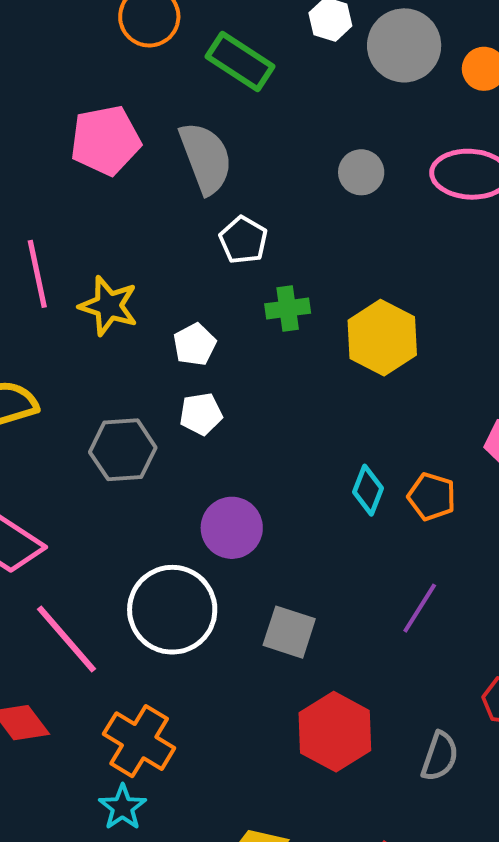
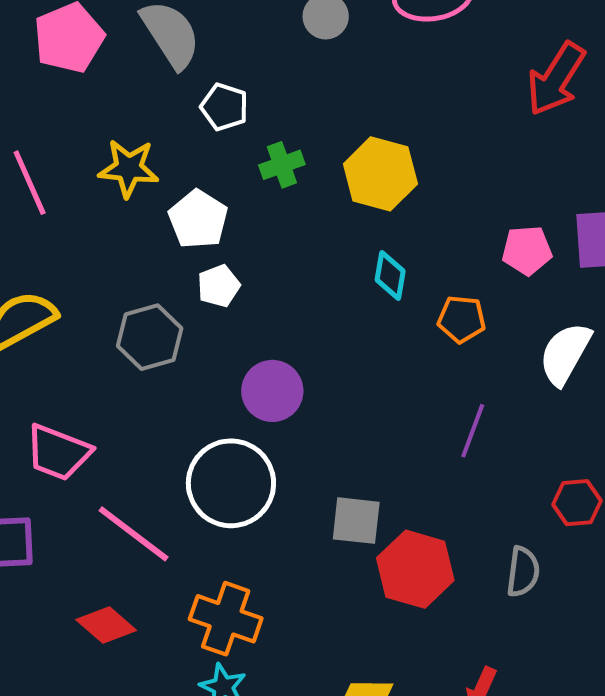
yellow star: (109, 306) -> (129, 168), moved
white pentagon: (195, 345) -> (198, 219), size x1.4
cyan diamond: (368, 490) -> (390, 276), moved
gray square: (289, 632) -> (356, 521), moved

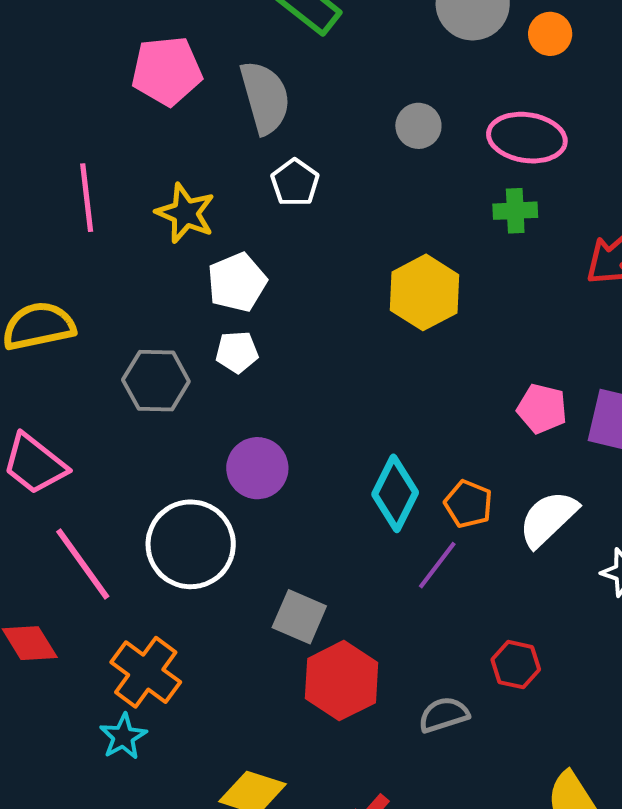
green cross: (282, 165) -> (515, 211), moved
cyan diamond: (390, 276) -> (395, 493), moved, size x1.5
orange pentagon: (462, 319) -> (468, 504), moved
gray semicircle: (523, 572) -> (444, 715), turned -132

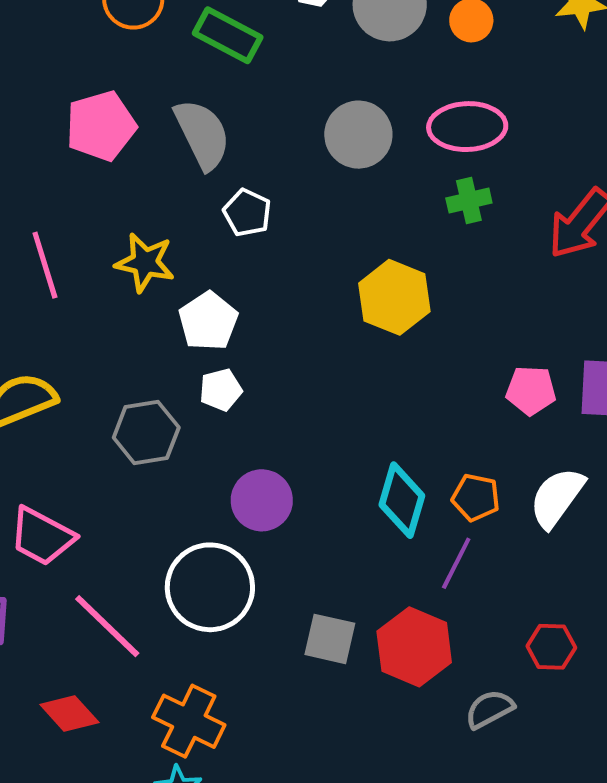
gray circle: (418, 126) -> (358, 135), size x1.5
red hexagon: (342, 681) -> (414, 647), moved

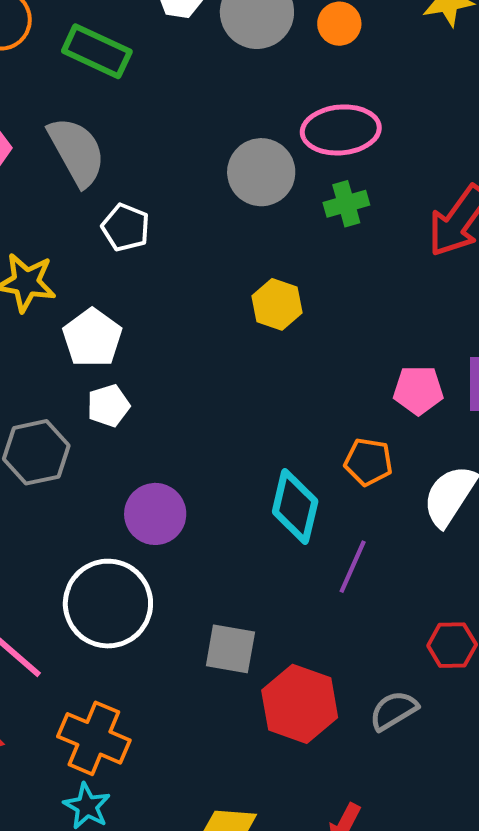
gray circle: (358, 135) -> (261, 172), moved
yellow hexagon: (394, 297) -> (277, 304), size x0.7
orange pentagon: (476, 497) -> (368, 462), moved
red hexagon: (414, 647) -> (300, 704), moved

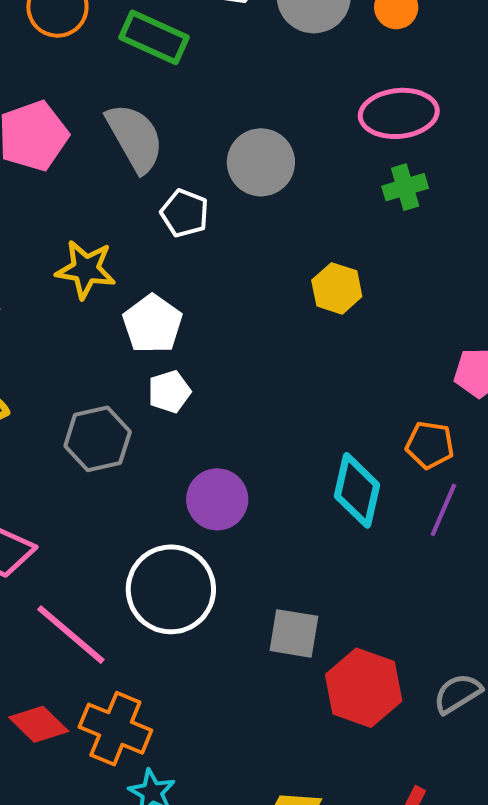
gray circle: (261, 172) -> (261, 162), moved
purple line: (353, 567) -> (443, 510), moved
orange cross: (94, 738) -> (115, 729), moved

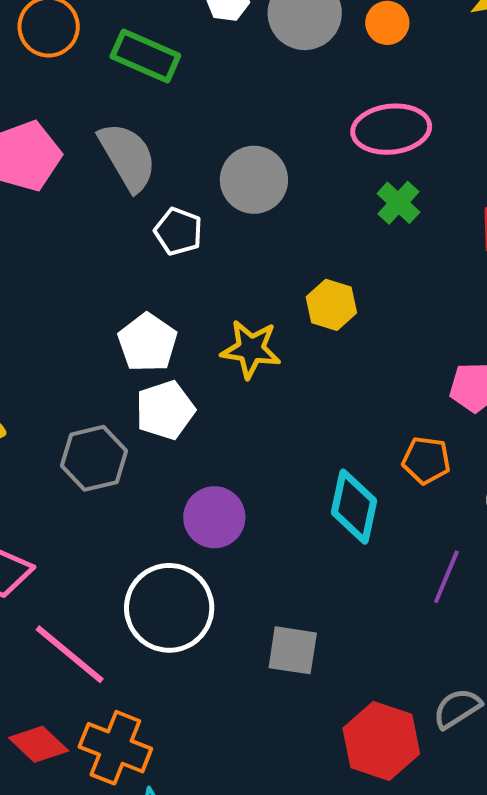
green cross: (405, 187) -> (398, 203), turned -30
yellow star: (86, 269) -> (251, 349), moved
white pentagon: (169, 392) -> (165, 410), size x1.4
purple line: (443, 510) -> (446, 577), moved
red hexagon: (364, 688) -> (381, 741), moved

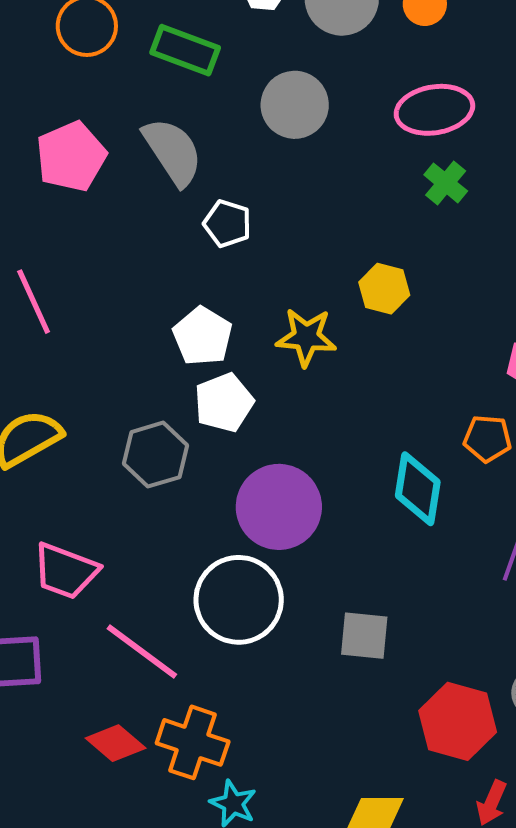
gray circle: (254, 180) -> (295, 105), moved
purple circle: (214, 517) -> (279, 507), size x1.4

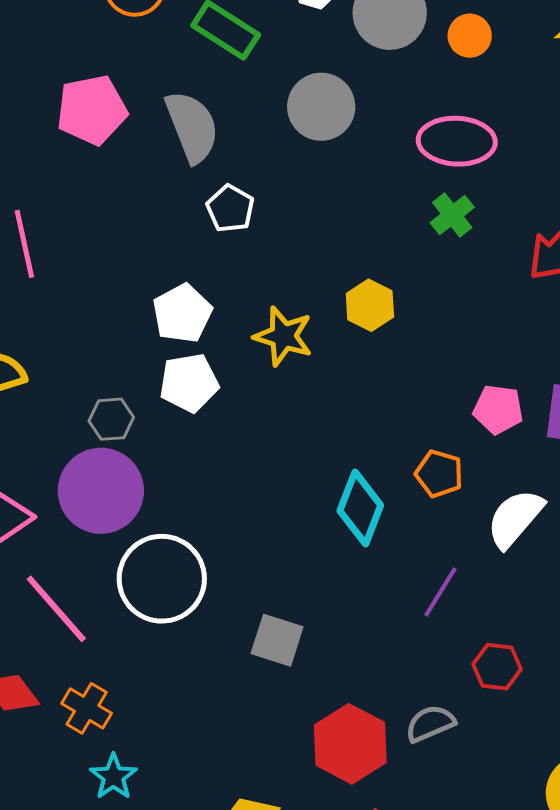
gray hexagon: (156, 455) -> (111, 419), size x0.7
purple circle: (279, 507) -> (101, 491), moved
orange cross: (193, 742) -> (87, 708), size x0.7

